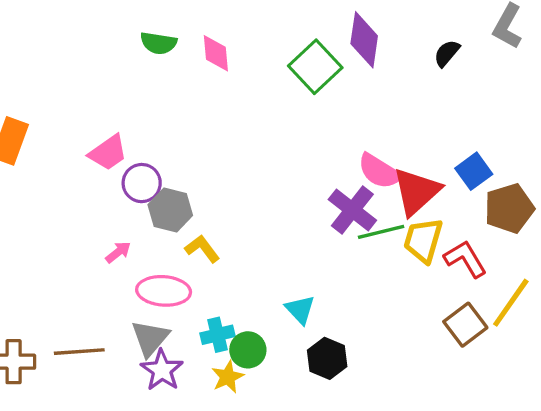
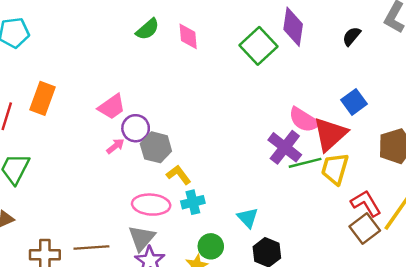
green semicircle: (159, 43) -> (148, 29), turned -50
blue square: (474, 171) -> (354, 102), moved
pink arrow: (118, 252) -> (115, 146), moved
red L-shape: (465, 259) -> (366, 203), moved
cyan cross: (218, 335) -> (193, 202), moved

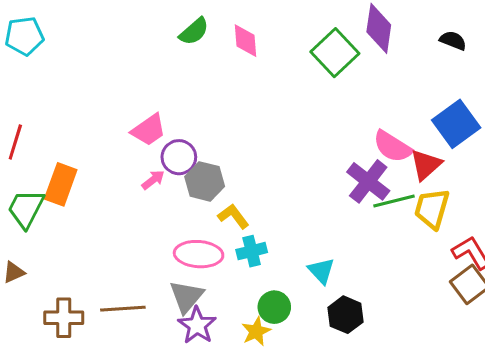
black semicircle: (352, 36) -> (453, 41), turned 72
orange rectangle: (43, 98) -> (61, 184), moved
blue square: (354, 102) -> (456, 124), size x1.4
red triangle: (330, 134) -> (426, 165), size x0.7

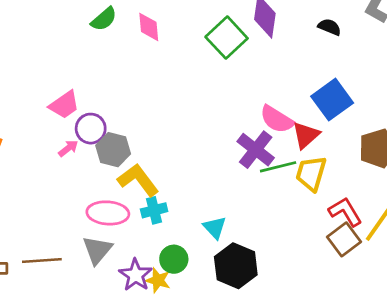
yellow L-shape: (233, 216) -> (138, 180), size x1.5
black hexagon: (345, 315) -> (236, 266), size x1.4
purple star: (197, 325) -> (136, 275), moved
yellow star: (256, 331) -> (158, 280), turned -30

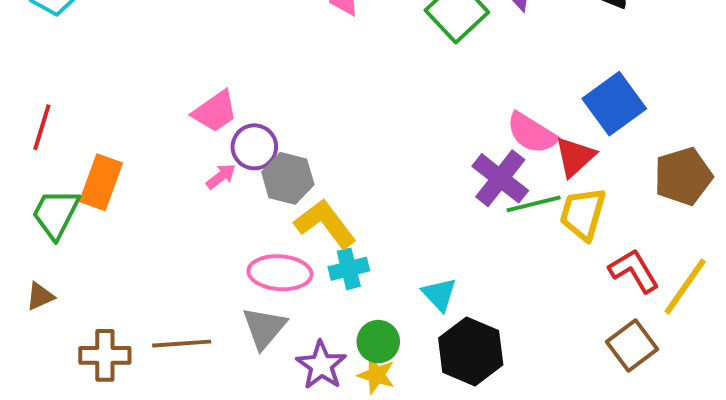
brown square: (344, 239) -> (632, 345), moved
yellow star: (158, 280) -> (376, 375), moved

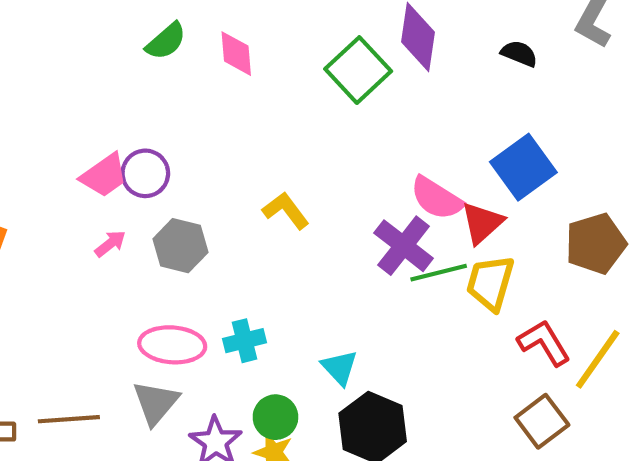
purple circle: (254, 147) -> (145, 173), moved
yellow L-shape: (325, 224) -> (286, 211), moved, size x0.7

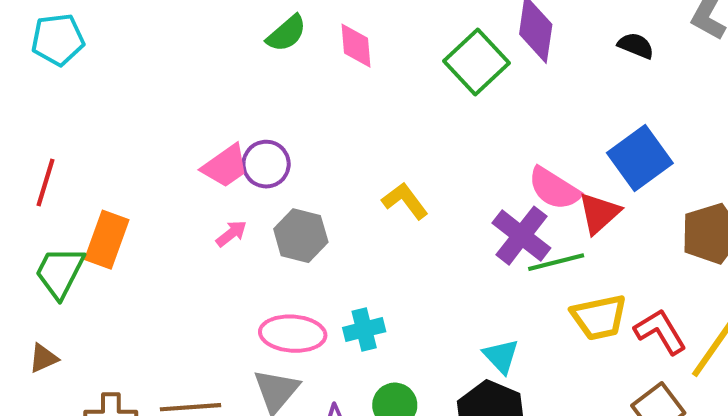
yellow trapezoid: (490, 283) -> (599, 317), moved, turned -118
cyan triangle: (340, 368) -> (501, 356), moved

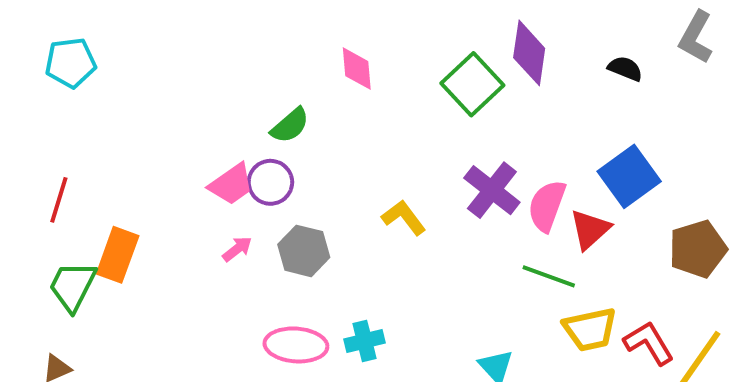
green semicircle: (287, 33) -> (290, 125), moved
pink semicircle: (554, 189) -> (547, 206), turned 78
purple cross: (521, 236) -> (492, 190), moved
green line: (556, 262) -> (549, 276), turned 34

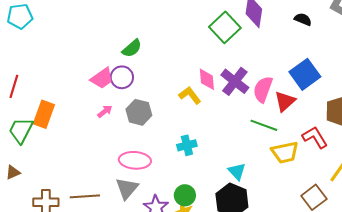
pink diamond: (357, 69) -> (207, 79), moved
cyan cross: (365, 341) -> (187, 145), moved
red L-shape: (649, 343) -> (315, 137), moved

